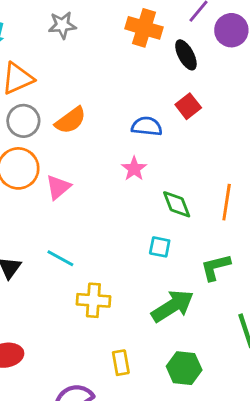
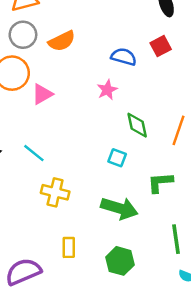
green arrow: (173, 306) -> (119, 208), turned 39

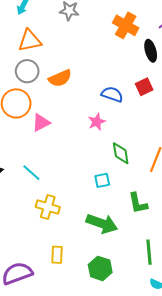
cyan square: (117, 158) -> (102, 180), turned -35
green L-shape: (160, 182) -> (138, 203), turned -100

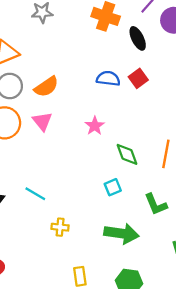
blue semicircle: (112, 94) -> (108, 79), moved
pink triangle: (41, 123) -> (42, 121), moved, turned -30
yellow cross: (48, 207) -> (60, 227), size x0.7

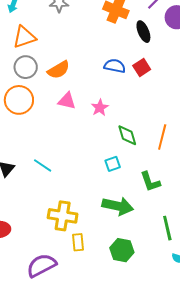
pink triangle: (42, 121) -> (67, 101), moved, turned -42
yellow cross: (60, 227) -> (63, 216), moved, size x1.8

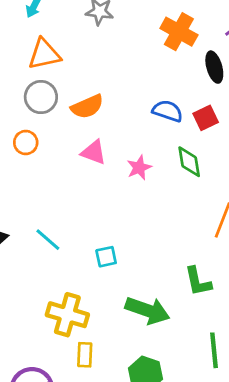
orange circle: (19, 100) -> (26, 143), size x0.6
green diamond: (127, 135) -> (189, 162), moved
cyan square: (113, 164) -> (106, 257), moved

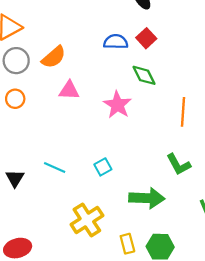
pink star: (139, 168) -> (117, 105), moved, size x1.4
yellow cross: (67, 315) -> (87, 220), turned -32
yellow rectangle: (85, 355) -> (127, 244), moved

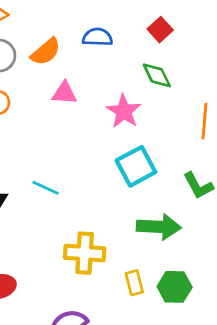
blue semicircle: (116, 42) -> (97, 37), moved
cyan square: (103, 167) -> (136, 166), moved, size x1.8
yellow cross: (87, 220) -> (85, 253), turned 36

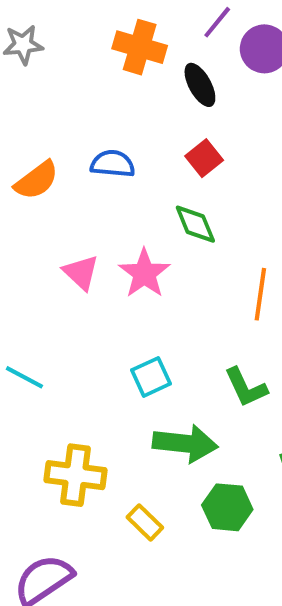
pink triangle: (64, 93) -> (81, 273), moved, turned 36
cyan square: (136, 166) -> (151, 377), moved, size x0.7
yellow rectangle: (134, 283) -> (145, 522), turned -35
green hexagon: (175, 287) -> (227, 507), moved

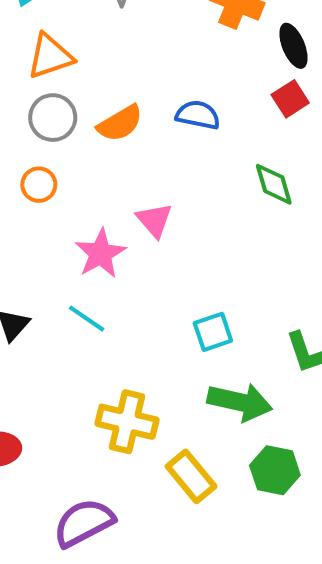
red square: (204, 158) -> (290, 99), moved
pink star: (144, 273) -> (100, 254), moved
yellow rectangle: (145, 522) -> (191, 476), size x1.4

